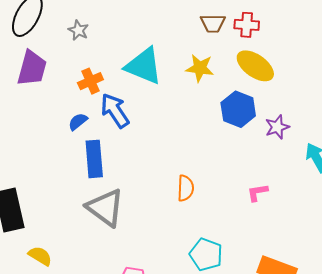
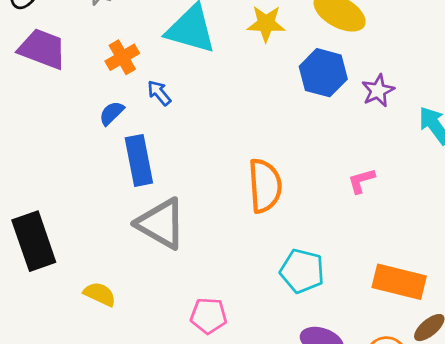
purple trapezoid: (32, 68) -> (42, 49), turned -78
blue arrow: (115, 111) -> (159, 93), size x0.6
orange semicircle: (186, 188) -> (265, 186), size x1.5
yellow semicircle: (40, 256) -> (100, 294), moved

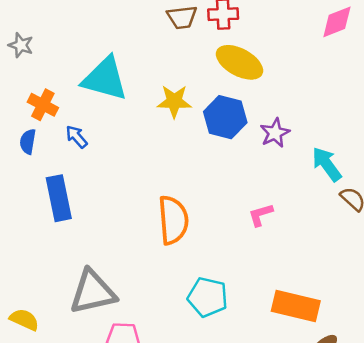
yellow star: (266, 24) -> (174, 101), moved
orange cross: (122, 57) -> (43, 105), turned -32
blue semicircle: (112, 113) -> (28, 142), moved, turned -35
gray triangle: (161, 224) -> (93, 292), moved, turned -42

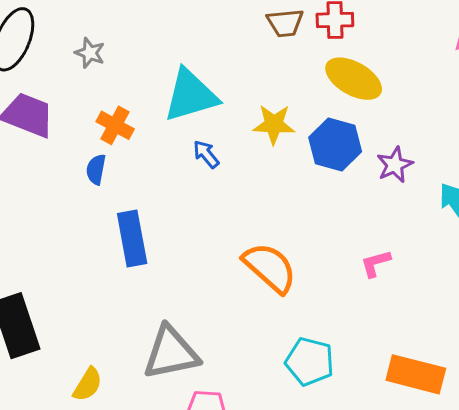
cyan triangle: (105, 79) -> (191, 95), turned -33
blue arrow: (77, 137) -> (206, 154), moved
orange semicircle: (173, 220) -> (270, 268), turned -45
yellow semicircle: (24, 320) -> (88, 384), turned 96

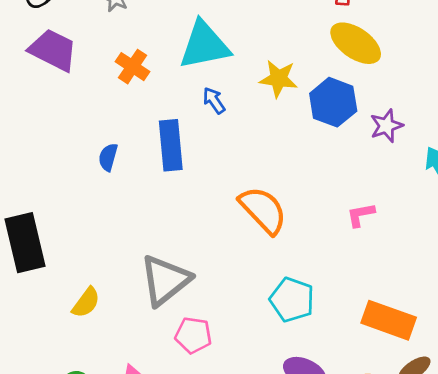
blue semicircle: (96, 169) -> (108, 157), moved
blue rectangle: (132, 239) -> (171, 145), moved
gray triangle: (171, 353) -> (165, 280), turned -32

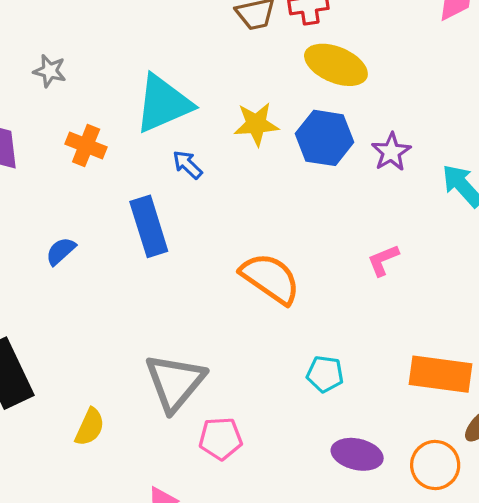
blue semicircle: (108, 157) -> (61, 251), moved, turned 44
cyan pentagon: (292, 300) -> (325, 374), size x0.7

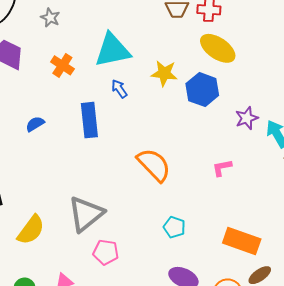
purple star: (391, 152) -> (247, 118), moved
yellow semicircle: (90, 427) -> (31, 230), size x1.4

